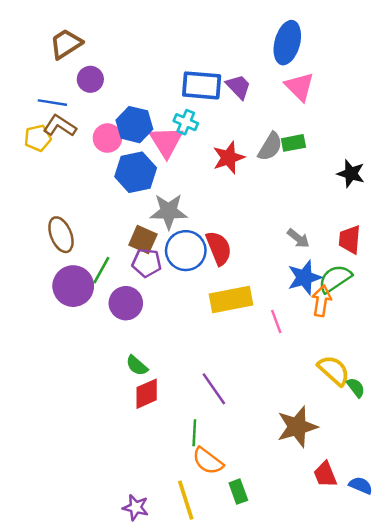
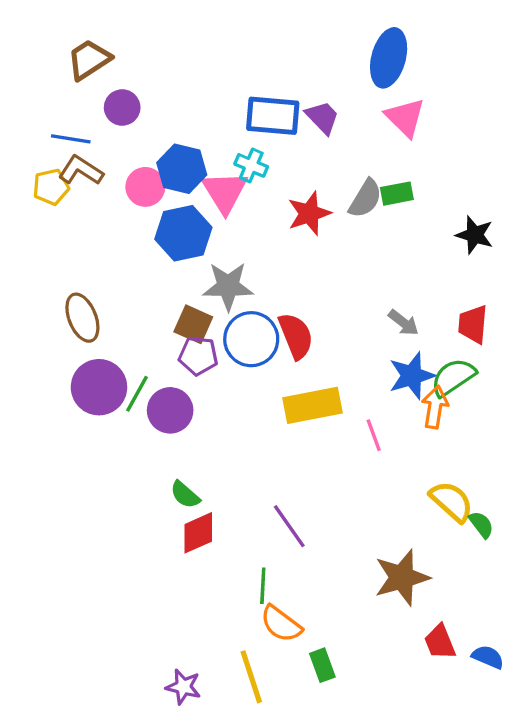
green line: (101, 270) -> (137, 394), moved

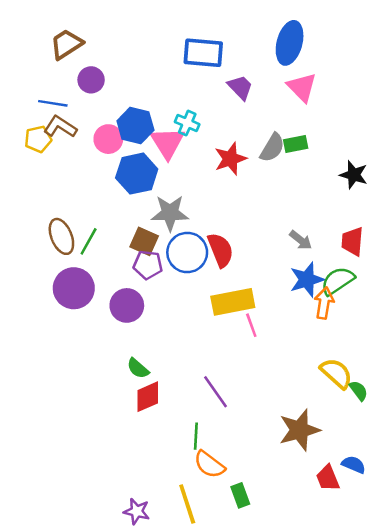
blue rectangle: (273, 116) -> (203, 53), moved
green line: (137, 394) -> (89, 241), moved
pink line: (374, 435) -> (251, 325), moved
blue semicircle: (488, 657) -> (354, 465), moved

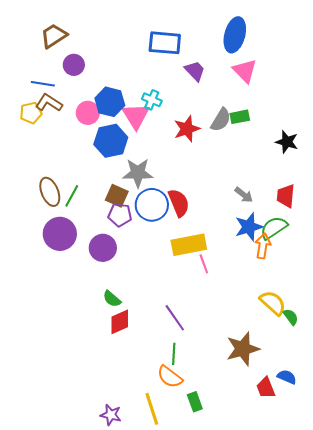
green line: (196, 436) -> (174, 354), moved

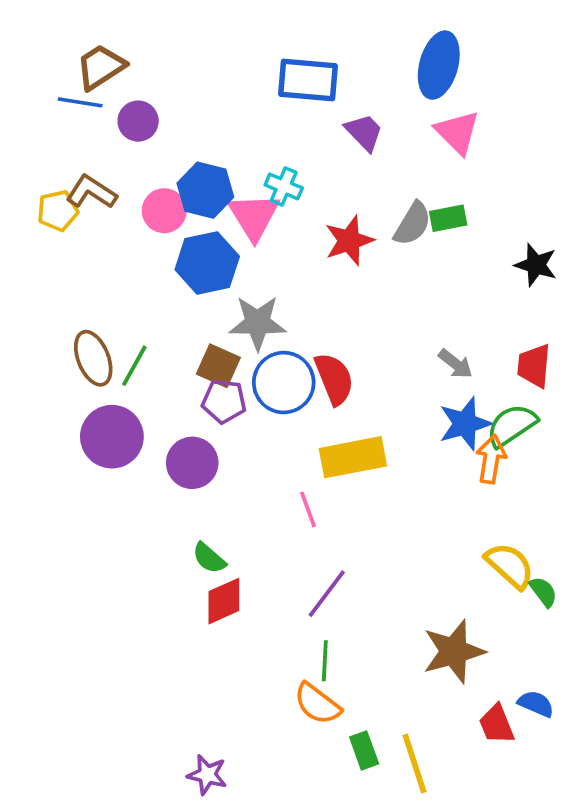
blue line: (43, 84) -> (80, 102), moved
pink line: (204, 264) -> (308, 510), moved
purple line: (175, 318) -> (327, 594), turned 72
yellow line: (152, 409) -> (414, 764), moved

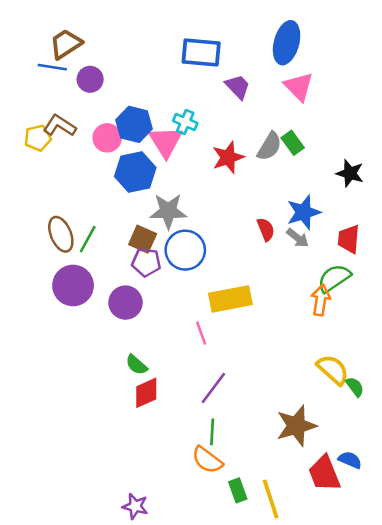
green rectangle: (448, 218) -> (293, 143), turned 65
red semicircle: (334, 379) -> (266, 229), moved, size x0.7
blue star: (465, 424) -> (304, 212), moved
red trapezoid: (497, 724) -> (324, 473), size x1.4

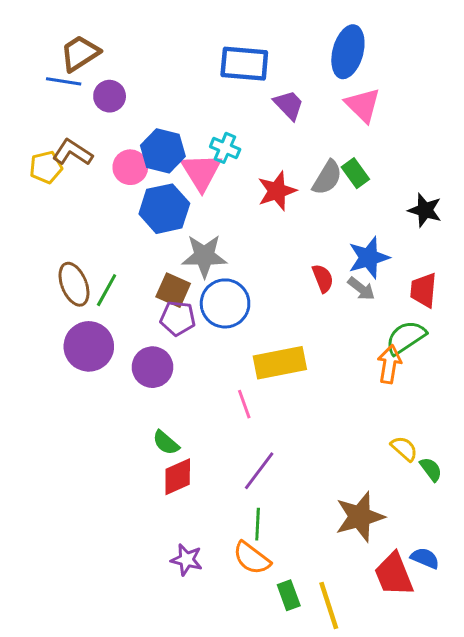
yellow semicircle: (333, 370) -> (404, 449), size x0.7
purple star: (135, 506) -> (187, 560), moved

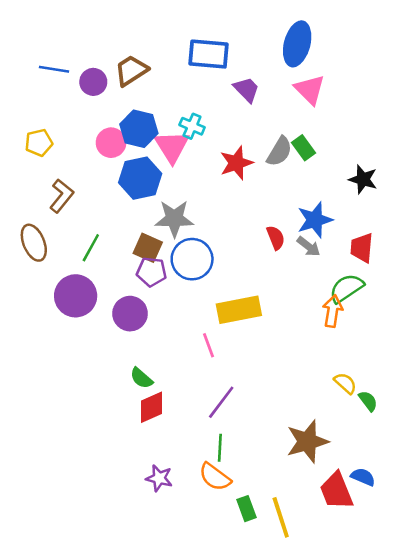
brown trapezoid: (80, 53) -> (131, 70), moved
brown L-shape: (73, 152) -> (62, 196), moved, turned 96
brown ellipse: (74, 284) -> (34, 243), moved

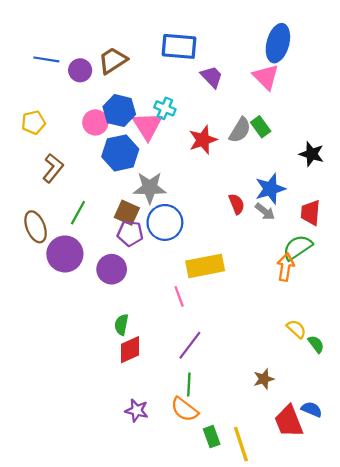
blue ellipse: (297, 44) -> (278, 43), moved
brown ellipse: (34, 243) -> (36, 227), moved
green semicircle: (141, 378) -> (121, 325), turned 60
brown star: (307, 441) -> (264, 379), size x0.6

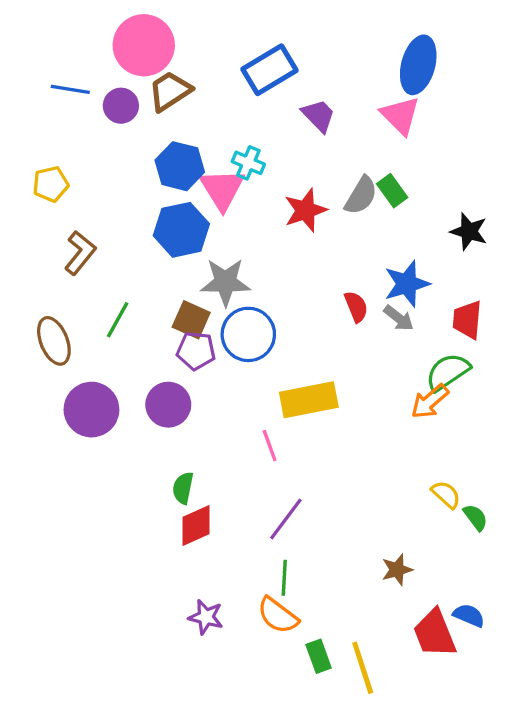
blue rectangle: (179, 46) -> (270, 70), turned -36
pink circle: (95, 122) -> (144, 45), moved, size x1.6
purple circle: (65, 254) -> (91, 410), moved
orange arrow: (286, 267) -> (430, 401), turned -140

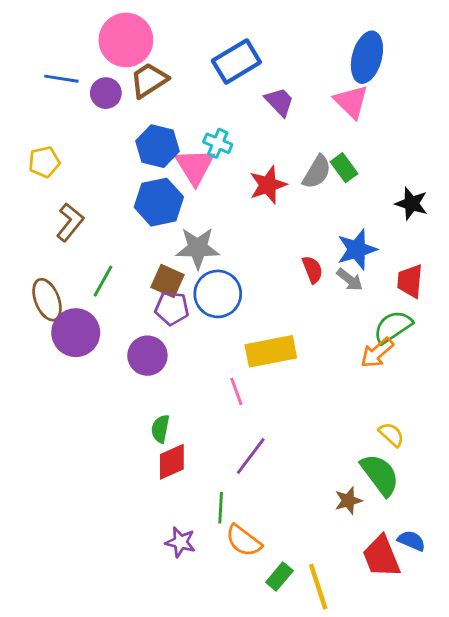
purple circle: (91, 410) -> (76, 333), moved
green semicircle: (475, 517) -> (380, 475), moved, size x1.8
green line: (284, 578) -> (221, 508), moved
green rectangle: (319, 656) -> (279, 577), turned 60

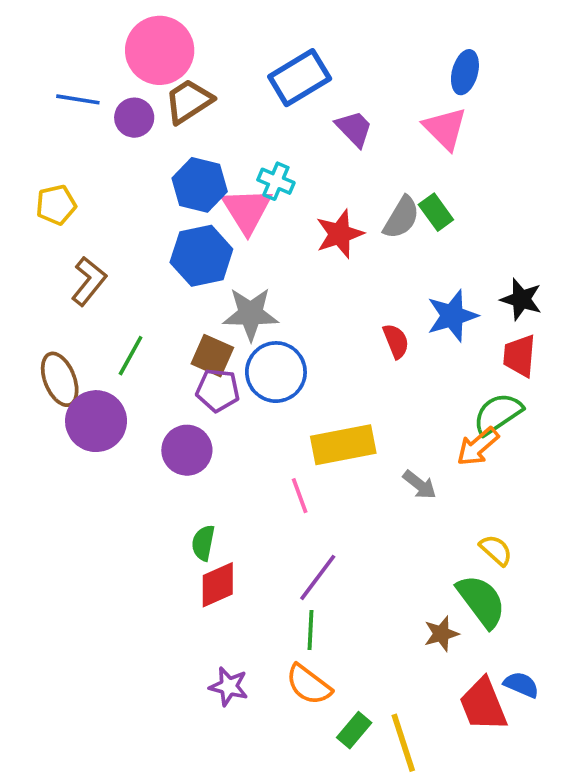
blue ellipse: (367, 57) -> (465, 72), size x0.7
black star: (411, 204) -> (521, 299), moved
gray arrow: (350, 280) -> (420, 485), moved
green line: (221, 508) -> (310, 630), moved

